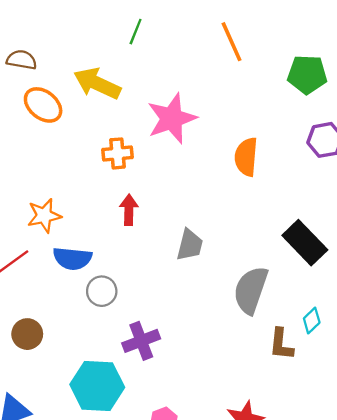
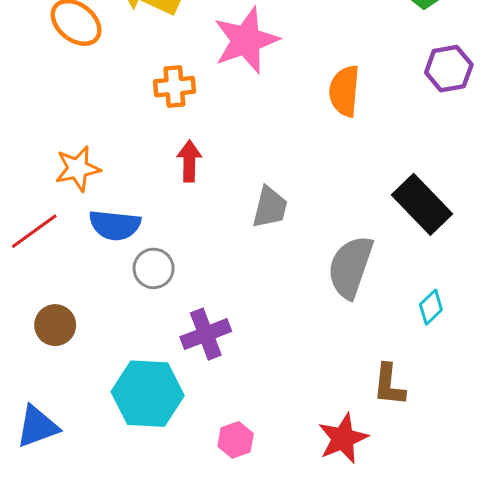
brown L-shape: (281, 344) -> (389, 385), moved

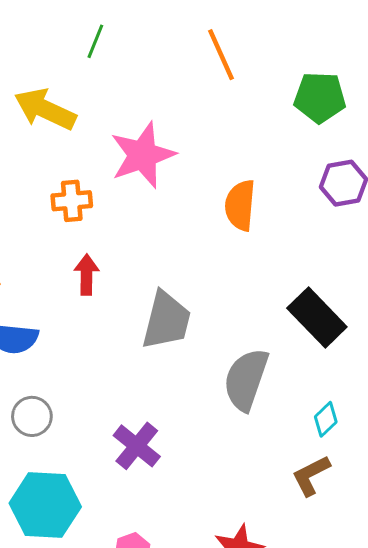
gray trapezoid: (270, 207) -> (166, 320), size x1.4
gray circle: (154, 268) -> (32, 416), moved
purple cross: (206, 334) -> (137, 446), moved, turned -30
brown L-shape: (389, 385) -> (311, 475), moved, turned 57

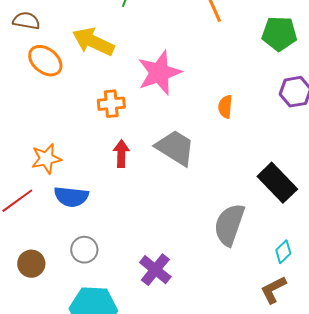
orange semicircle: (240, 205) -> (225, 107), size x0.7
gray trapezoid: (166, 320) -> (175, 148), moved, turned -72

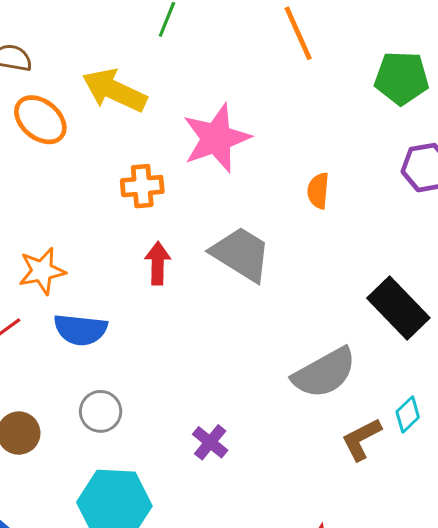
gray semicircle: (229, 225) -> (324, 373), turned -138
purple cross: (155, 270) -> (210, 442), size x0.7
brown L-shape: (273, 290) -> (361, 439), moved

